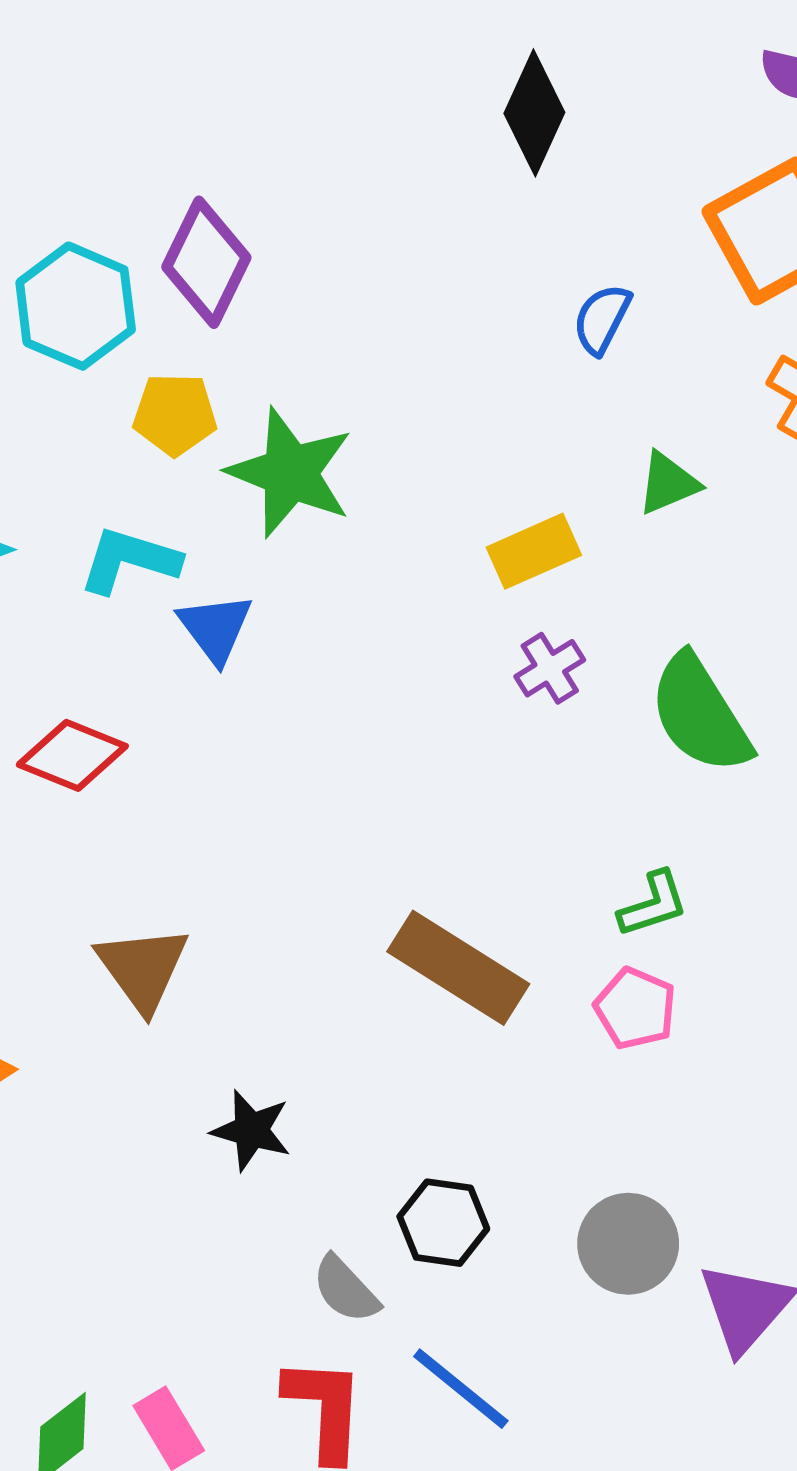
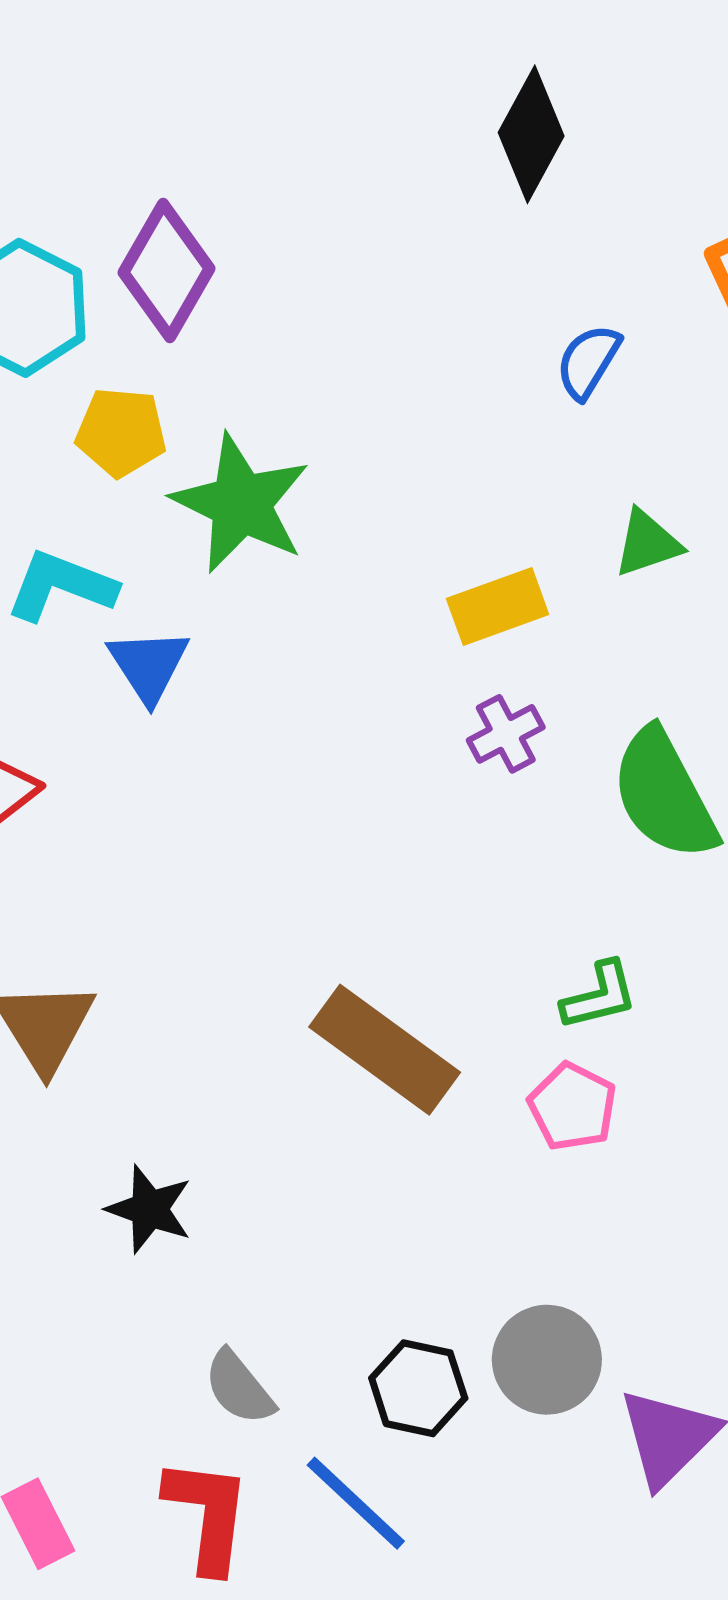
black hexagon: (443, 1223) -> (418, 1388), moved

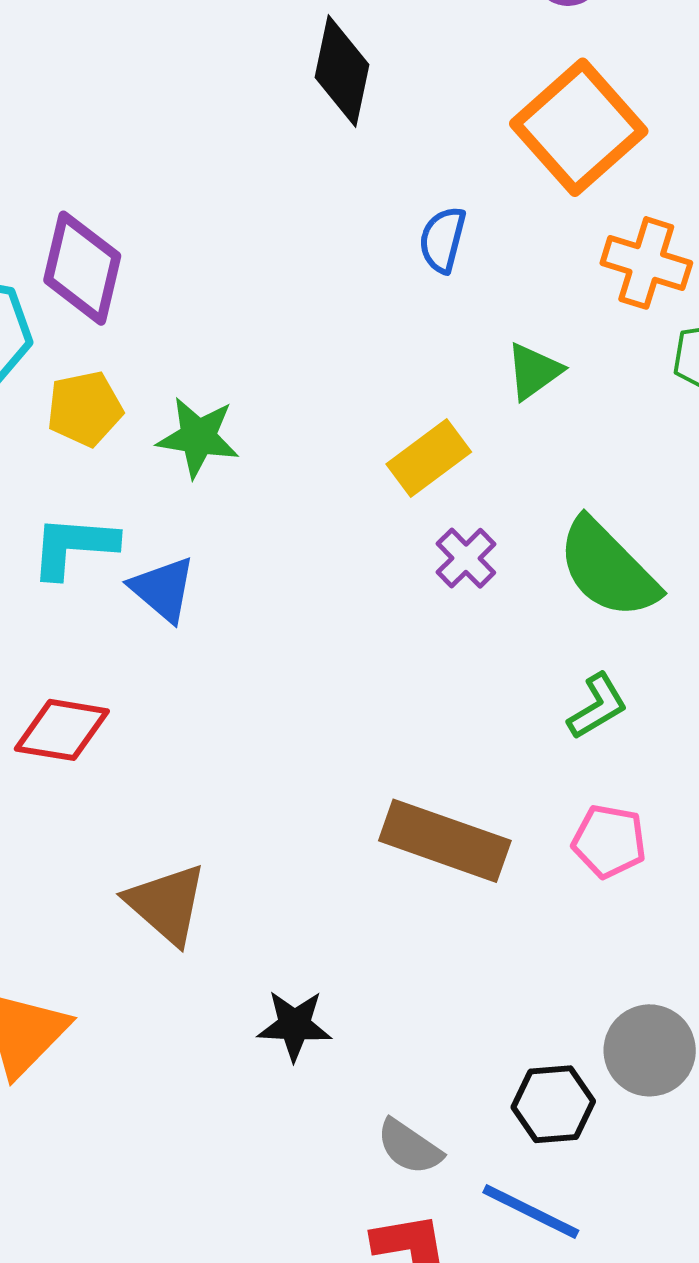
green star: (241, 504) -> (198, 437), size x0.7
green L-shape: (599, 996) -> (598, 706), moved

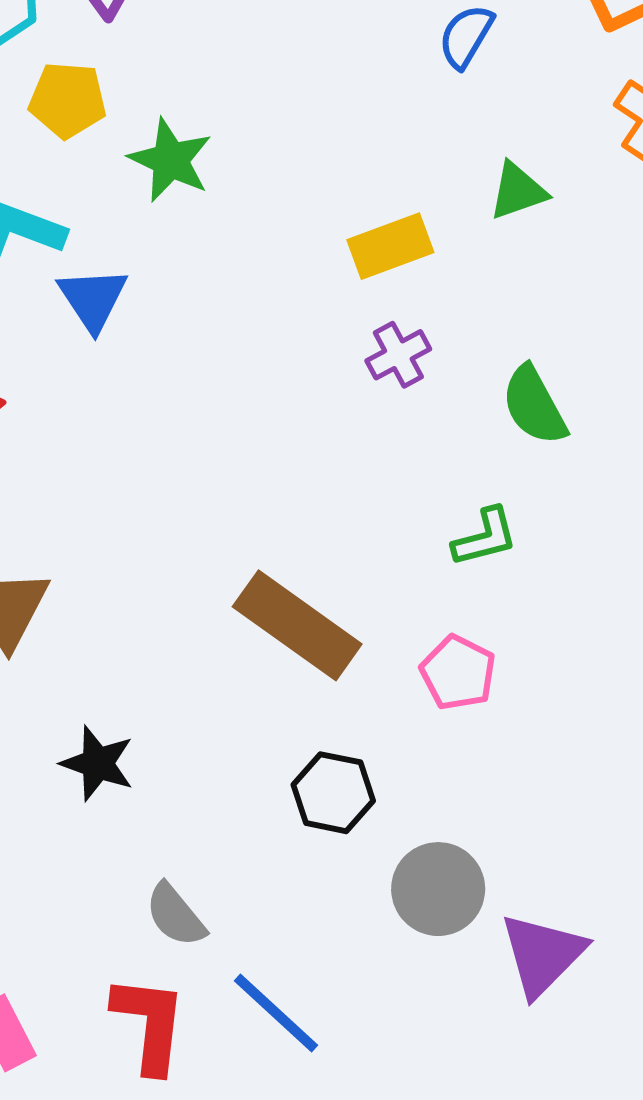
green semicircle: (608, 569) -> (534, 405), size x0.7
black hexagon: (553, 1104) -> (333, 793), moved

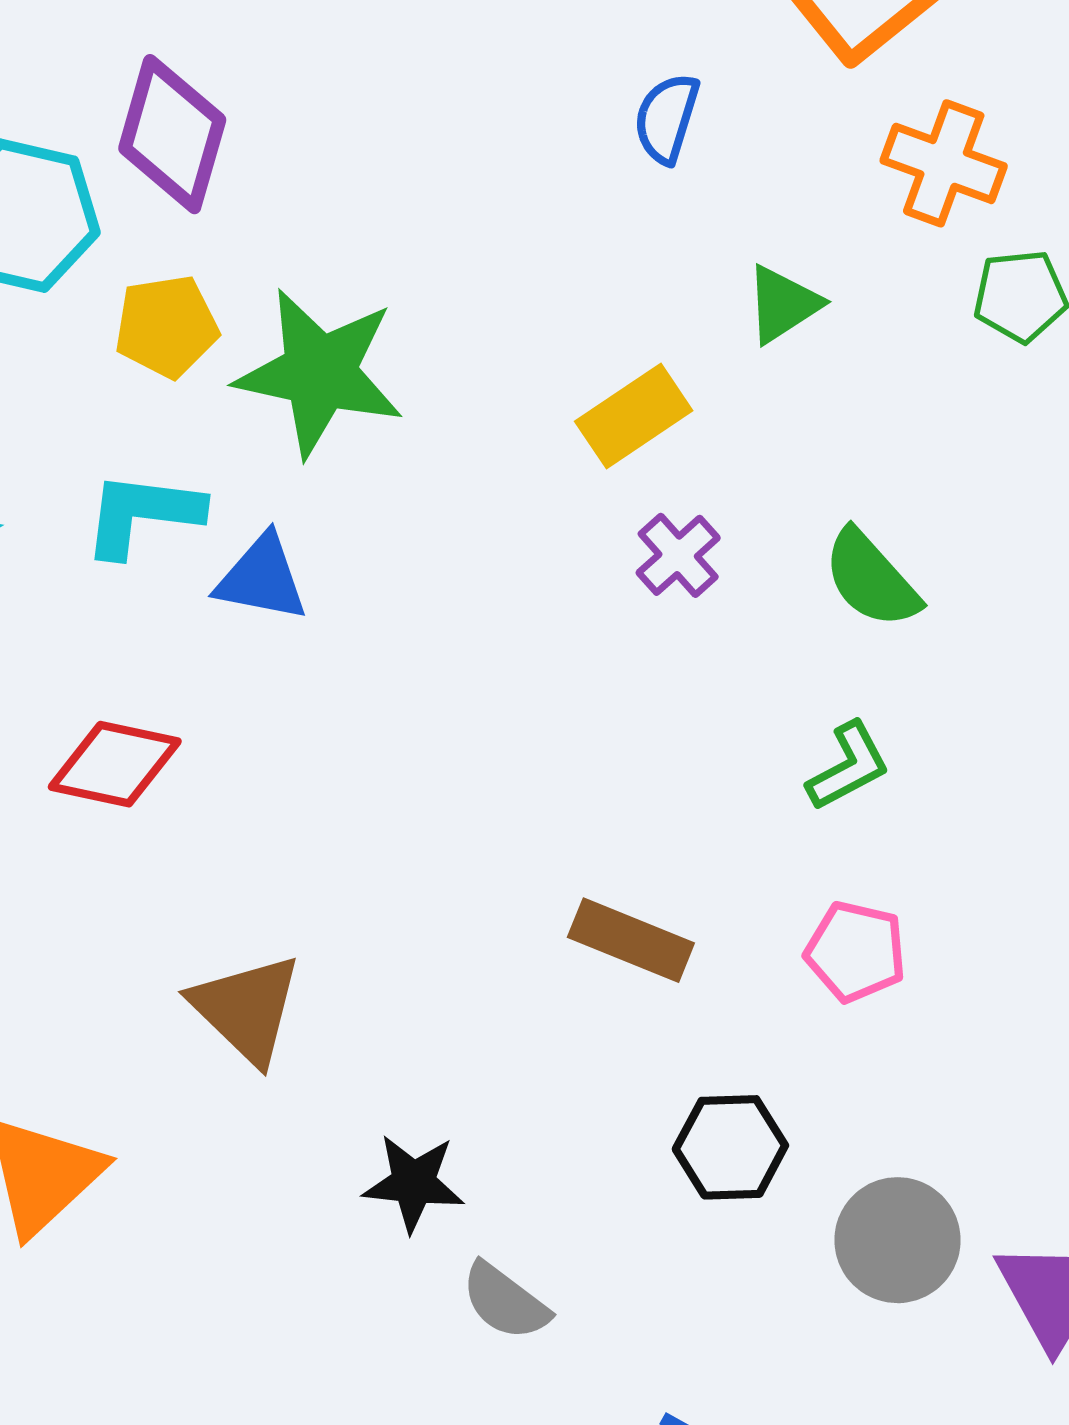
green star: (170, 160) -> (320, 373), size x1.5
blue triangle: (93, 299) -> (262, 578), turned -32
brown rectangle: (297, 625) -> (631, 940), size x0.7
gray semicircle: (175, 915) -> (505, 1301), moved

